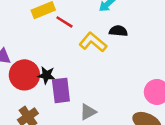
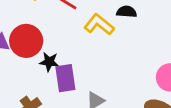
red circle: (24, 75) -> (26, 41), moved

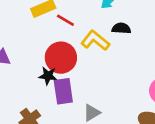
red circle: (26, 41) -> (61, 58), moved

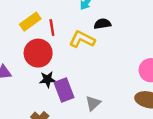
red line: (65, 20) -> (52, 28), turned 63
red circle: (61, 58) -> (38, 53), moved

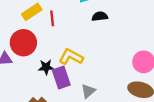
yellow L-shape: (82, 39) -> (71, 57), moved
red circle: (38, 53) -> (23, 43), moved

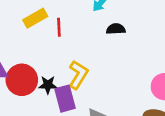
red circle: (23, 43) -> (22, 80), moved
yellow L-shape: (71, 57) -> (78, 75), turned 90

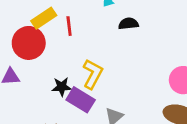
red circle: (22, 80) -> (29, 43), moved
purple rectangle: (65, 99) -> (81, 100), turned -40

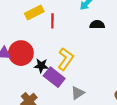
red circle: (29, 43) -> (21, 53), moved

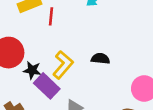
black semicircle: (97, 25) -> (100, 59), moved

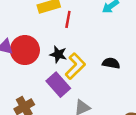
black star: (32, 70) -> (58, 54), moved

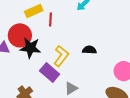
red circle: (25, 50) -> (20, 35), moved
black star: (58, 54) -> (30, 48), moved, size x1.5

